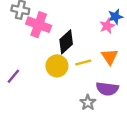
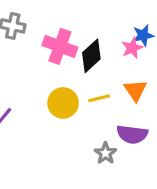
pink cross: (39, 25) -> (60, 46), moved
black diamond: (66, 42) -> (91, 56), moved

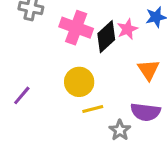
pink star: (132, 48) -> (127, 29), moved
yellow line: (99, 98) -> (93, 109), moved

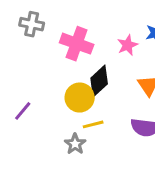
black diamond: (106, 37) -> (99, 81), moved
gray star: (120, 130) -> (75, 144), moved

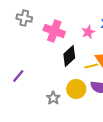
yellow circle: (80, 98) -> (76, 89), moved
yellow line: (93, 124) -> (91, 66), moved

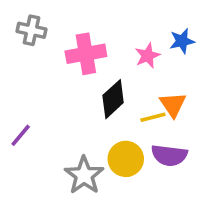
pink cross: (54, 31) -> (86, 54), turned -30
gray star: (53, 98) -> (84, 175), size x1.5

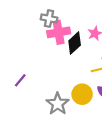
gray cross: (32, 30) -> (49, 18), moved
black diamond: (113, 99) -> (75, 43), moved

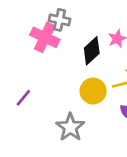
pink cross: (59, 32) -> (45, 37), moved, turned 35
yellow circle: (82, 94) -> (93, 91), moved

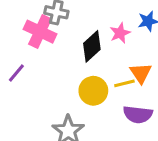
purple line: (23, 98) -> (16, 73), moved

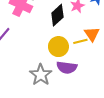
purple semicircle: (138, 114) -> (67, 67), moved

